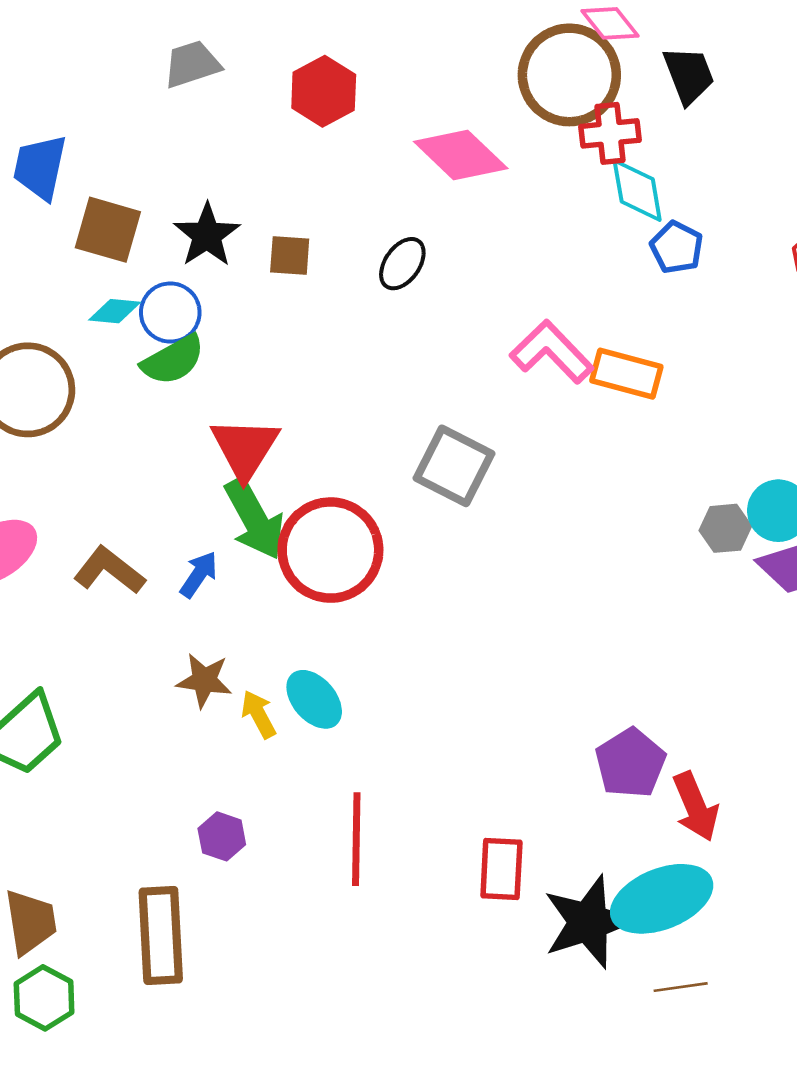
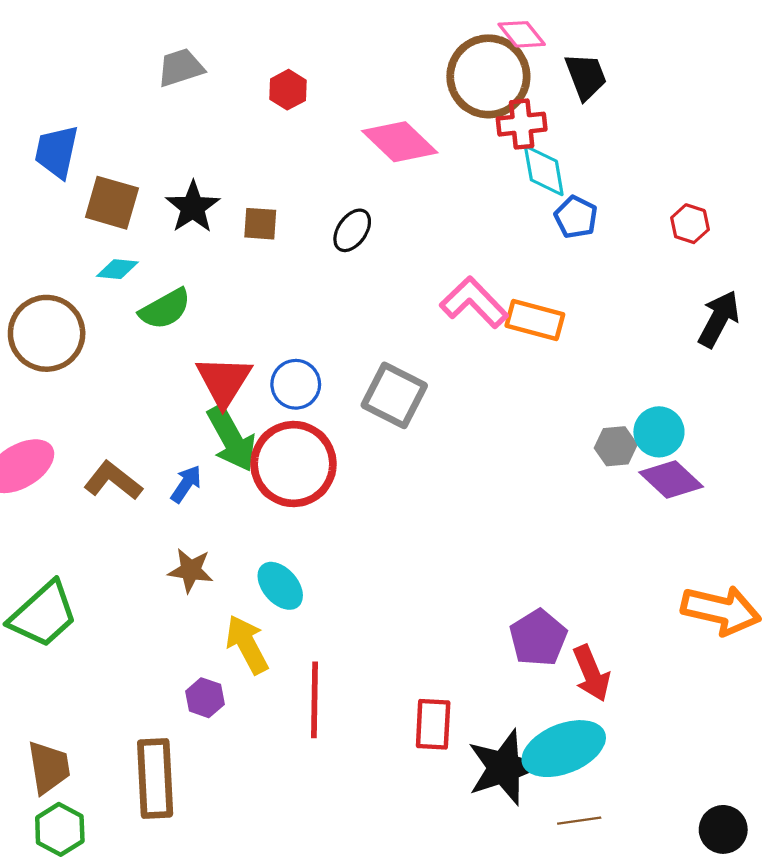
red hexagon: (324, 91) -> (288, 90), size x0.7
blue circle: (170, 313) -> (296, 384), moved
yellow arrow: (258, 714) -> (247, 645), moved, size x1.5

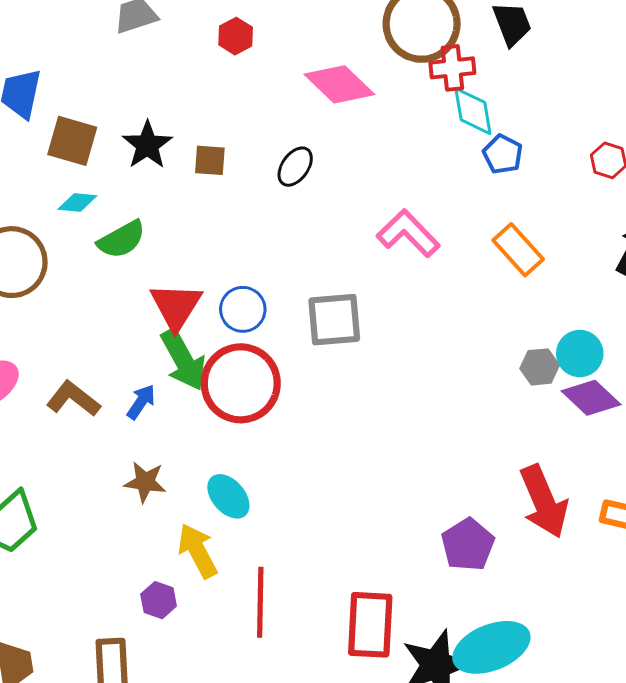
orange rectangle: (535, 320) -> (518, 250), moved, turned 33
gray square: (394, 395) -> (334, 320), turned -32
red arrow: (591, 673) -> (544, 501), moved, size x1.4
red rectangle: (433, 724) -> (370, 625), size x1.4

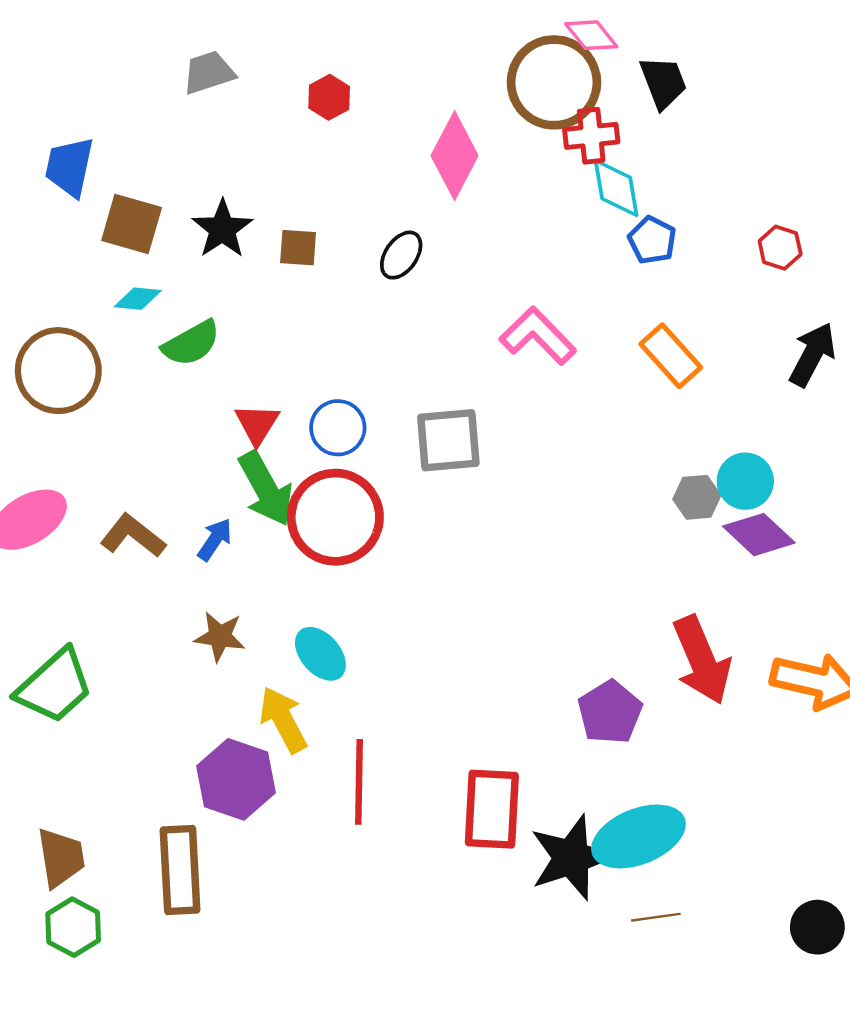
pink diamond: (339, 84) -> (455, 156), turned 74
red triangle: (176, 306) -> (257, 424), size x0.7
purple hexagon: (159, 600) -> (236, 779), size x1.8

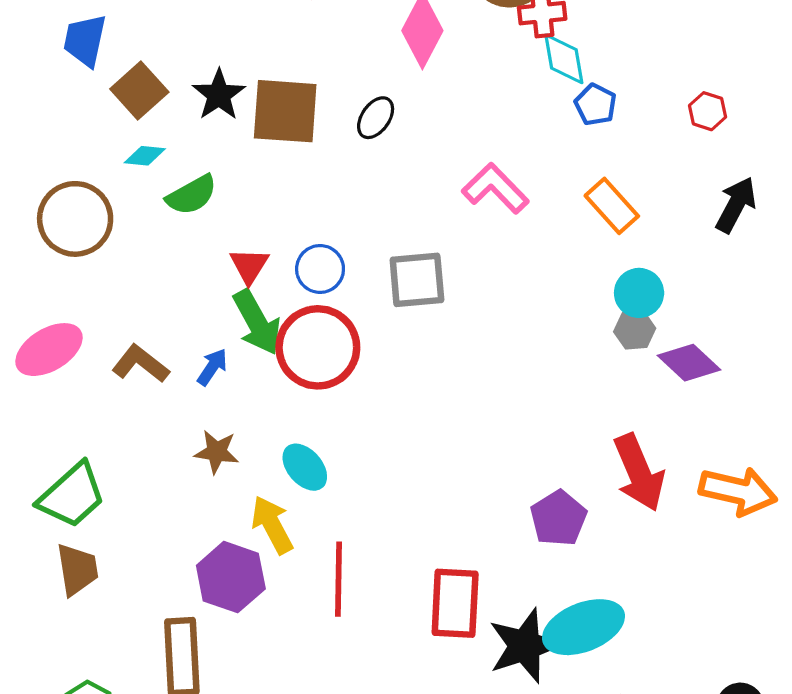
brown square: (132, 224) -> (139, 90), turned 32
brown square: (298, 248) -> (285, 111), size x2.0
cyan circle: (745, 481) -> (639, 293), moved
brown trapezoid: (61, 858) -> (77, 569), moved

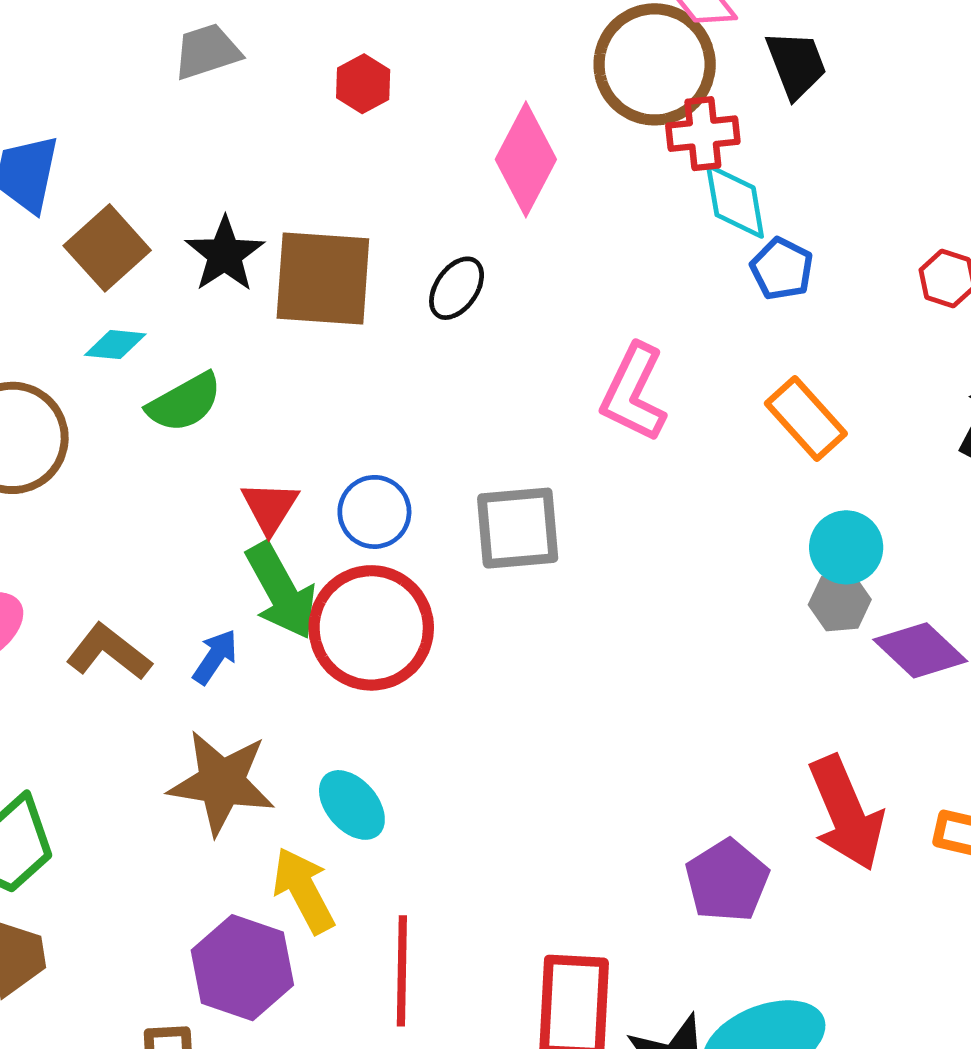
pink L-shape: (495, 188) -> (634, 393), turned -110
brown star: (217, 452) -> (221, 782), size x1.6

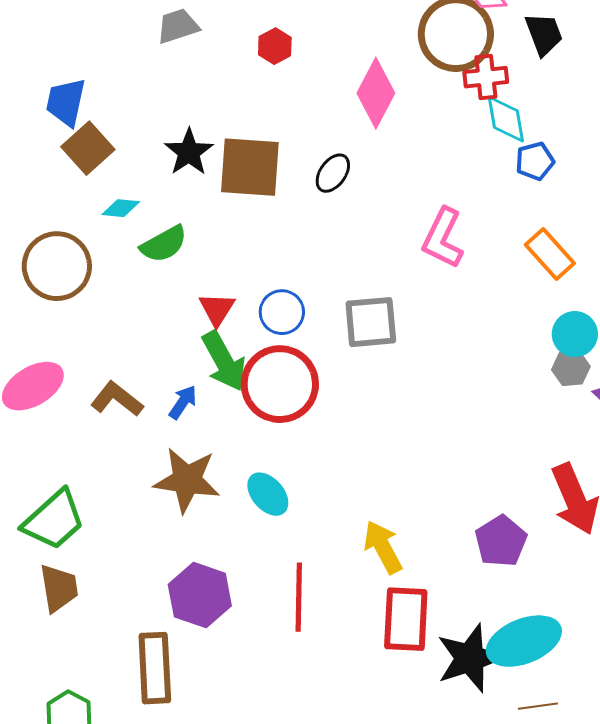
brown square: (107, 248) -> (88, 148), moved
blue pentagon: (782, 269) -> (535, 161), turned 30
yellow arrow: (304, 890) -> (383, 547), moved

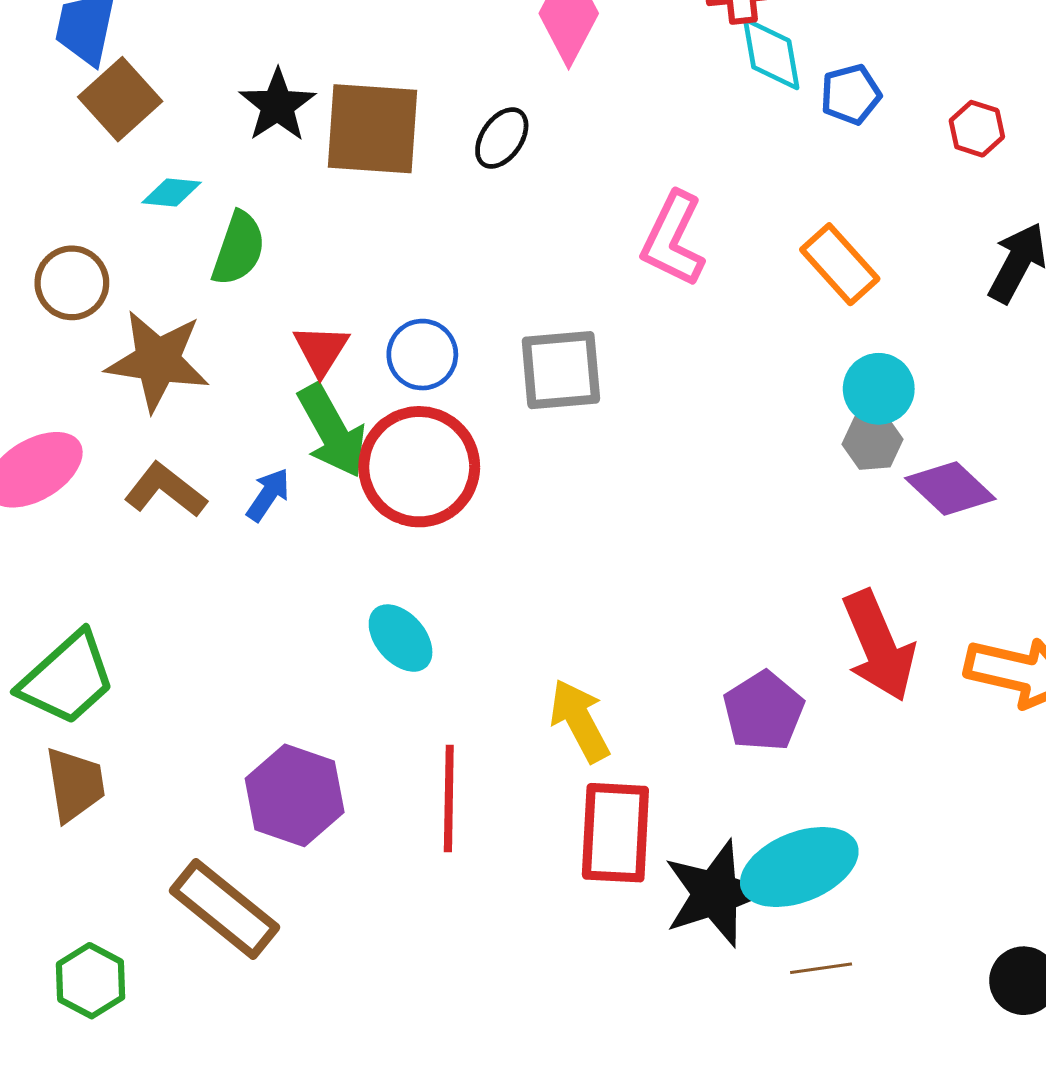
blue pentagon: (535, 161) -> (851, 94), moved
green semicircle: (164, 244) -> (239, 249), turned -42
brown circle: (57, 266) -> (72, 283), size x0.7
brown star: (187, 480) -> (158, 361), moved
brown rectangle: (155, 668) -> (225, 909), turned -48

